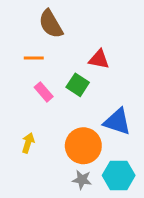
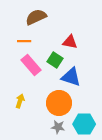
brown semicircle: (51, 24) -> (36, 17), turned 95
pink rectangle: (44, 92) -> (31, 65), size x1.5
blue triangle: (117, 122) -> (71, 77), moved

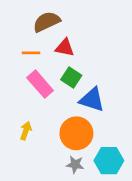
red triangle: (70, 42) -> (65, 48), moved

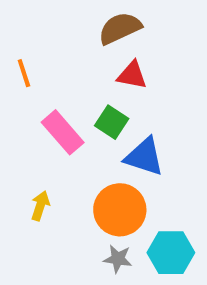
brown semicircle: (47, 22) -> (120, 28), moved
red triangle: (65, 48) -> (132, 75), moved
orange line: (31, 53) -> (24, 73), moved, turned 72

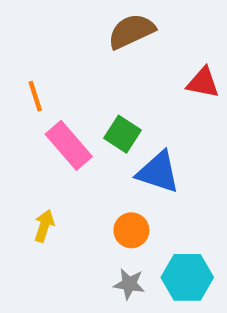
orange line: (24, 73) -> (35, 96), moved
red triangle: (132, 75) -> (203, 83), moved
orange circle: (120, 210) -> (131, 230), size x0.6

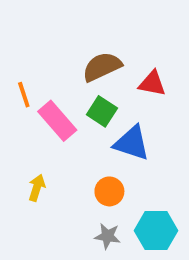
brown semicircle: (131, 31) -> (102, 67), moved
red triangle: (203, 83) -> (152, 83), moved
orange line: (35, 96) -> (24, 95), moved

